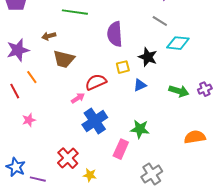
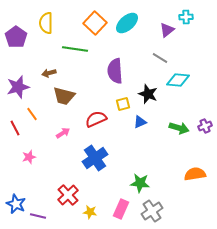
pink arrow: (78, 98) -> (63, 133), moved
green star: (140, 129) -> (140, 183), moved
pink rectangle: (121, 149) -> (121, 209), moved

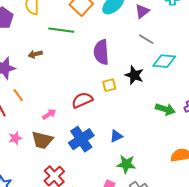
purple triangle: (167, 30) -> (142, 11), moved
brown trapezoid: (64, 96) -> (42, 140), moved
blue triangle: (140, 122) -> (116, 136), moved

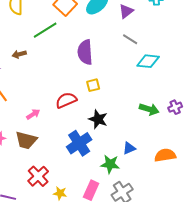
green line: (61, 30) -> (45, 30), turned -40
black star: (134, 75) -> (98, 119), moved
blue triangle: (116, 136) -> (129, 148), moved
blue cross: (81, 139) -> (79, 143), moved

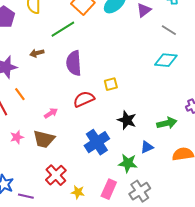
gray line: (130, 39) -> (169, 30), moved
purple semicircle: (85, 52) -> (74, 63), moved
green arrow: (149, 109) -> (167, 123), moved, turned -30
black star: (98, 119) -> (127, 120), moved

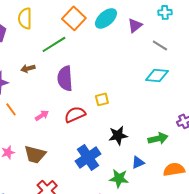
pink arrow: (51, 113) -> (42, 115), moved
black star: (127, 120) -> (118, 135), turned -30

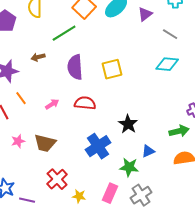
yellow square: (102, 99) -> (112, 69), moved, size x1.5
red semicircle: (75, 114) -> (85, 103), turned 30
black star: (118, 135) -> (128, 124), turned -30
green arrow: (158, 138) -> (179, 131), moved

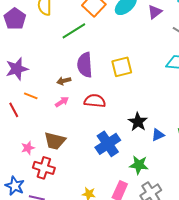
brown arrow: (38, 57) -> (64, 81), moved
orange line: (21, 98) -> (31, 96), turned -32
pink star: (18, 141) -> (28, 148), moved
blue triangle: (148, 151) -> (158, 135), moved
red cross: (57, 179) -> (44, 168), moved, turned -30

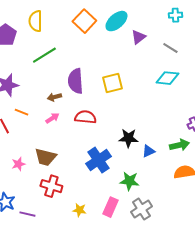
purple triangle: (155, 12) -> (138, 37), moved
green line: (74, 31) -> (44, 55), moved
black star: (138, 122) -> (128, 138), turned -30
red cross: (44, 168) -> (51, 186), moved

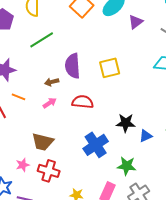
pink star: (18, 164) -> (23, 165), moved

